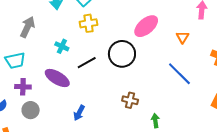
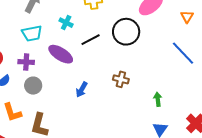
cyan trapezoid: (15, 60) -> (32, 33), moved
brown cross: (130, 100) -> (121, 79), moved

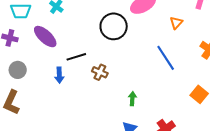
black line: (91, 40) -> (76, 57), moved
gray circle: (33, 86) -> (18, 70), moved
blue arrow: (82, 90) -> (59, 75), turned -42

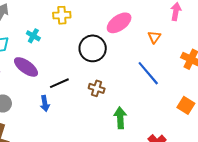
brown cross: (100, 72) -> (97, 88), moved
green arrow: (132, 99) -> (120, 118), size x1.5

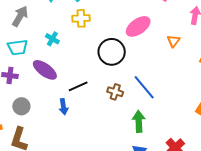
blue line: (148, 73) -> (144, 87), moved

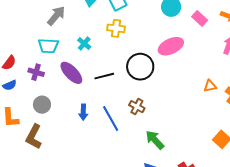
orange triangle: (173, 41) -> (210, 86), moved, turned 32
black line: (78, 86) -> (104, 76), moved
blue line: (144, 87) -> (111, 119), moved
green arrow: (139, 121) -> (155, 140), turned -50

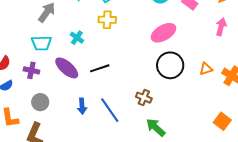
black circle: (140, 67) -> (170, 65), moved
brown cross: (137, 107) -> (144, 98), moved

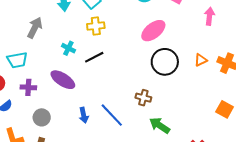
cyan trapezoid: (41, 43) -> (17, 60), moved
black line: (100, 68) -> (94, 57), moved

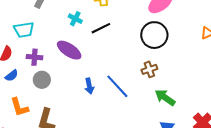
black circle: (165, 62) -> (154, 35), moved
brown cross: (143, 98) -> (149, 69), turned -35
gray circle: (42, 117) -> (42, 80), moved

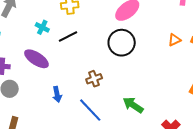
brown cross: (149, 69) -> (94, 79), moved
blue line: (117, 86) -> (90, 110), moved

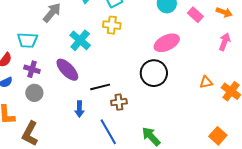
cyan cross: (42, 27) -> (80, 40), size x1.5
black line: (68, 36) -> (100, 87), moved

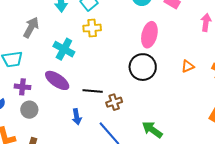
pink ellipse: (167, 43) -> (149, 35), turned -40
orange triangle: (206, 82) -> (188, 66), moved
black line: (100, 87) -> (93, 91), turned 30

